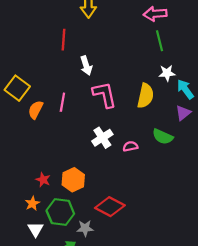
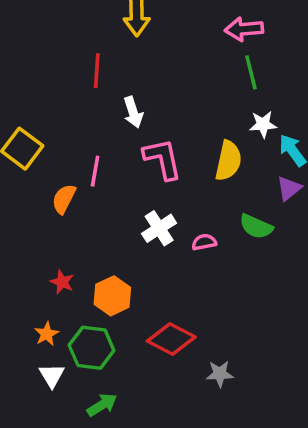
orange semicircle: (36, 110) -> (64, 199), moved
red star: (43, 180) -> (62, 282), moved
gray star: (85, 228) -> (220, 374), moved

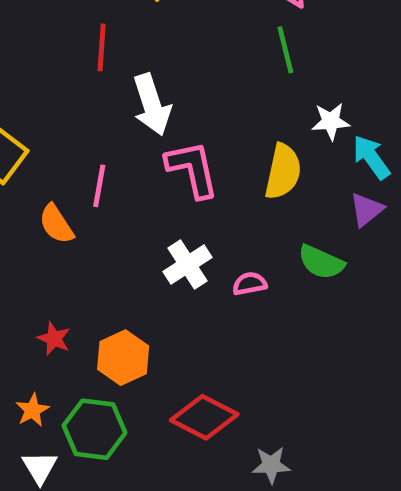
green line: (251, 72) -> (285, 50), moved
white arrow: (133, 112) -> (152, 105), size x1.4
orange semicircle: (64, 199) -> (56, 224), turned -60

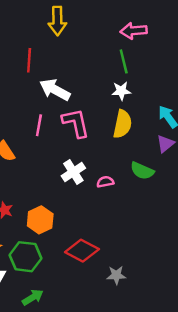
white arrow: (152, 105) -> (55, 90), turned 136
white star: (331, 121) -> (121, 91), moved
pink line: (99, 186) -> (39, 125), moved

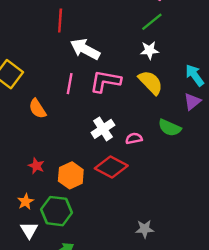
green line: (124, 61) -> (152, 22), turned 65
pink L-shape: (76, 123) -> (105, 81), turned -68
yellow semicircle: (122, 124) -> (151, 82), turned -56
red diamond: (82, 251) -> (111, 167), moved

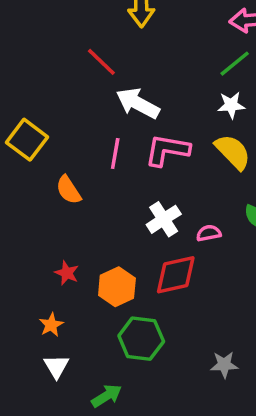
red line: (60, 21) -> (101, 62), turned -50
red diamond: (111, 167) -> (176, 275), turned -40
green hexagon: (57, 211) -> (141, 339), moved

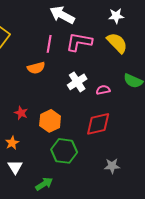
orange semicircle: (69, 190) -> (36, 68), moved, turned -72
red diamond: (176, 275) -> (98, 124), moved

